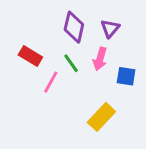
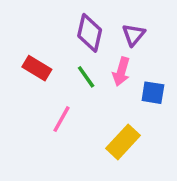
pink line: (51, 82) -> (61, 119), moved

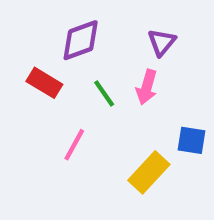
purple diamond: (90, 33) -> (81, 40), moved, turned 57
blue square: (153, 93) -> (191, 140), moved

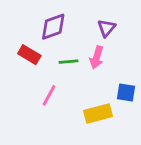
green line: (104, 93) -> (69, 62), turned -60
yellow rectangle: (149, 172) -> (98, 113), turned 32

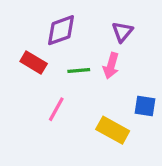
yellow rectangle: (98, 113) -> (113, 130), turned 44

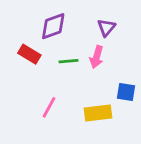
pink line: (56, 109) -> (49, 107), moved
yellow rectangle: (113, 130) -> (98, 113), turned -36

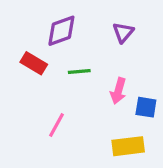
pink arrow: (97, 57) -> (118, 91), moved
yellow rectangle: (98, 113) -> (128, 146), moved

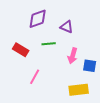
purple triangle: (123, 32) -> (67, 27), moved, turned -48
red rectangle: (34, 63) -> (21, 50), moved

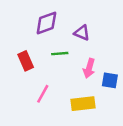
red rectangle: (21, 50) -> (26, 61), turned 35
yellow rectangle: (79, 90) -> (83, 104), moved

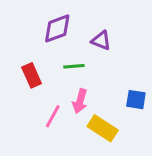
pink arrow: (89, 68) -> (80, 101), moved
yellow rectangle: (83, 104) -> (103, 128), turned 40

